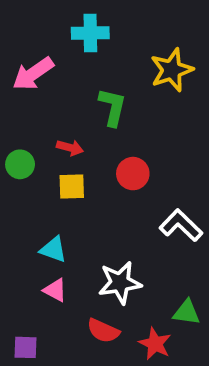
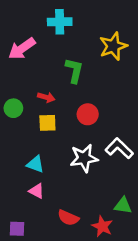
white star: (120, 283) -> (84, 158), moved

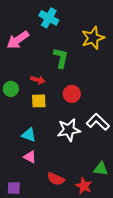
cyan cross: (60, 22) -> (49, 18), turned 30

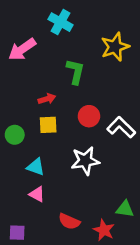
red arrow: (38, 80) -> (47, 99), turned -32
green circle: (11, 89) -> (15, 135), moved
white L-shape: (98, 122) -> (121, 127), moved

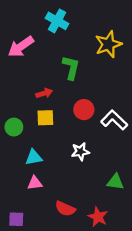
white star: (85, 161) -> (80, 152), size x0.7
cyan triangle: (36, 167) -> (34, 157), turned -30
pink triangle: (37, 194) -> (35, 183), turned -35
green triangle: (125, 209) -> (115, 182), moved

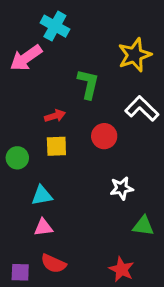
cyan cross: (57, 21) -> (55, 26), moved
white L-shape: (114, 120) -> (142, 109), moved
white star: (80, 152) -> (122, 188), moved
red semicircle: (65, 209) -> (54, 264), moved

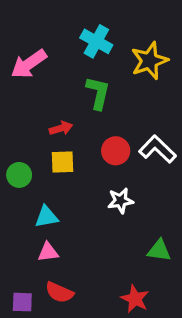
cyan cross: (55, 26) -> (96, 41), moved
white L-shape: (142, 109) -> (157, 149), moved
white star: (122, 188) -> (120, 201), moved

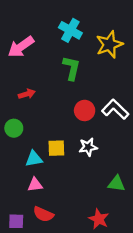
red arrow: (61, 128) -> (27, 94), moved
yellow square: (63, 162) -> (56, 148), moved

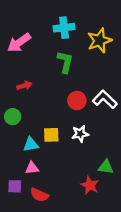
cyan cross: (70, 30) -> (64, 28), turned -36
red star: (99, 219) -> (90, 185), moved
purple square: (16, 221) -> (15, 186), moved

